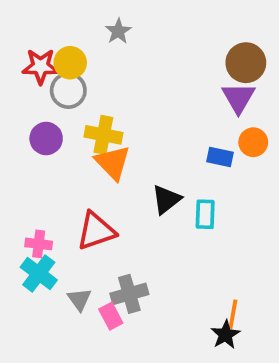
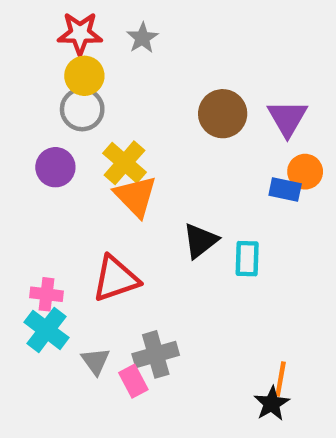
brown circle: (246, 63) -> (223, 114), moved
red star: (41, 66) -> (80, 33), moved
yellow cross: (103, 135) -> (125, 163), turned 30
blue rectangle: (220, 157) -> (285, 189), moved

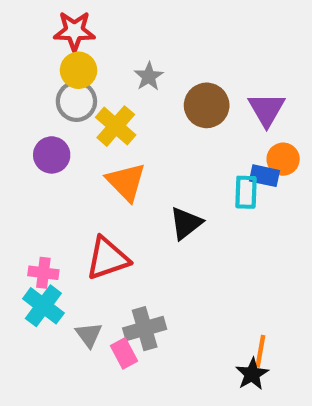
gray star: (142, 38) -> (149, 76), moved
yellow cross: (125, 163) -> (116, 126), moved
cyan rectangle: (247, 259) -> (246, 192), moved

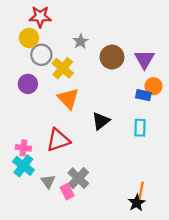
yellow circle: (79, 70) -> (29, 38), moved
cyan rectangle: (246, 192) -> (140, 128), moved
gray cross: (145, 329) -> (78, 178), turned -30

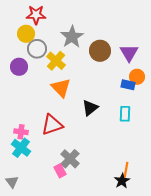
gray star: (81, 41) -> (72, 37), size x1.6
purple circle: (28, 84) -> (19, 67), moved
gray triangle: (48, 181) -> (12, 182), moved

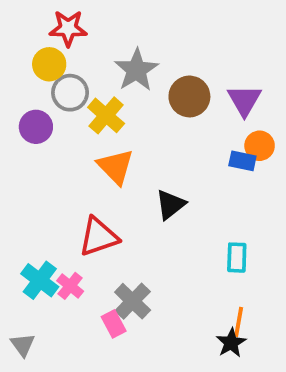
cyan rectangle: (125, 114) -> (237, 258), moved
pink cross: (21, 132) -> (70, 286), moved, turned 32

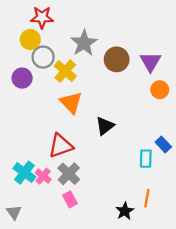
blue rectangle: (242, 161) -> (163, 145), moved, turned 35
gray cross: (133, 301) -> (69, 174), moved
black star: (231, 343) -> (125, 211), moved

